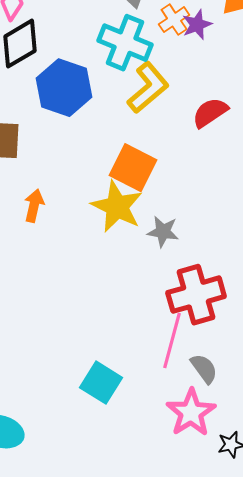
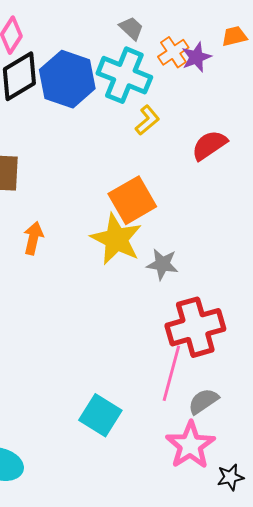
blue hexagon: (64, 88) -> (67, 79), moved
yellow L-shape: (148, 88) -> (147, 120), size x0.6
orange square: (133, 168) -> (132, 200), turned 33
gray semicircle: (204, 369) -> (203, 401), turned -88

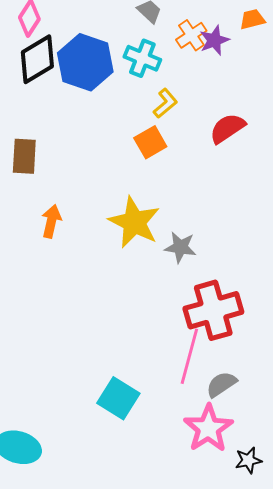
cyan cross: (124, 75) -> (142, 58), size x0.7
orange square: (132, 200) -> (150, 142), moved, size x0.7

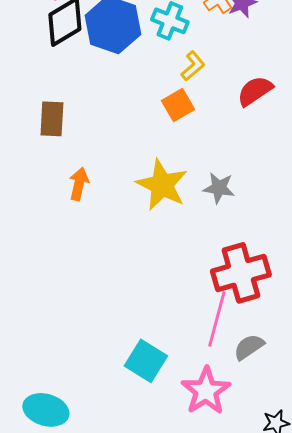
gray star: (180, 247) -> (219, 188), moved
pink star: (208, 428) -> (206, 391), moved

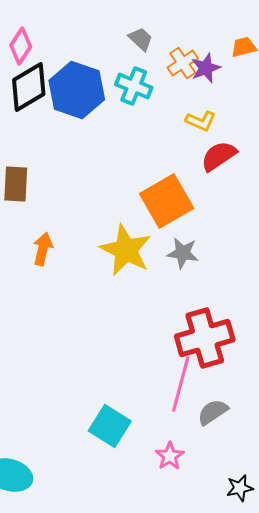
yellow L-shape: (193, 66) -> (201, 121), moved, turned 64
orange square: (178, 105) -> (167, 201), moved, size x1.6
pink star: (206, 391) -> (170, 456), size x0.6

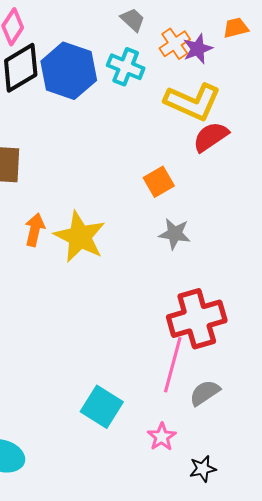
yellow L-shape: (201, 121) -> (193, 102), size x1.8
orange square: (167, 201) -> (159, 182), size x0.6
yellow star: (126, 250) -> (80, 237), moved
black star: (240, 488) -> (203, 469), moved

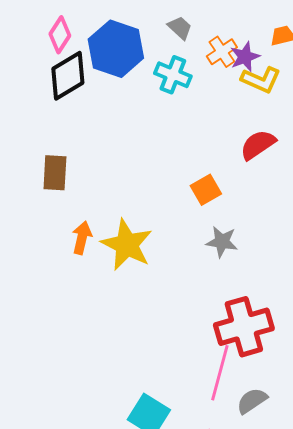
blue hexagon: (69, 71) -> (116, 49), moved
yellow L-shape: (193, 102) -> (261, 80), moved, size x0.7

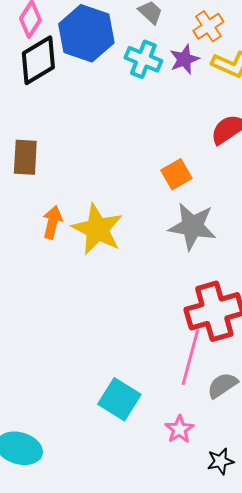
orange cross: (222, 52) -> (208, 26), moved
purple star: (245, 57) -> (184, 59), moved
gray star: (222, 242) -> (192, 226), size x1.5

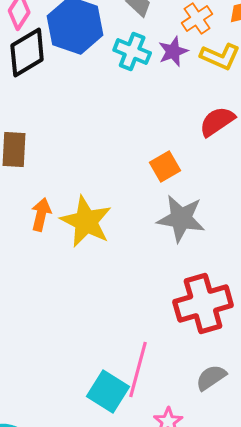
pink line: (190, 357) -> (138, 369), moved

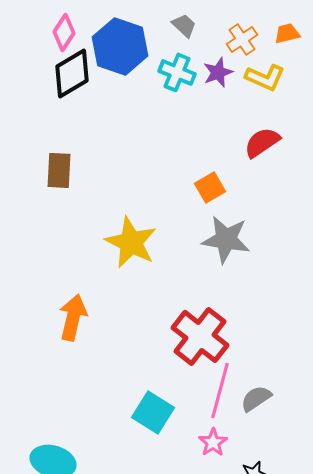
orange arrow: (41, 214) -> (73, 317), moved, size x1.4
red cross: (203, 303) -> (200, 336), moved, turned -36
pink line: (138, 369) -> (220, 390), moved

